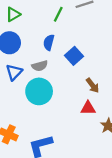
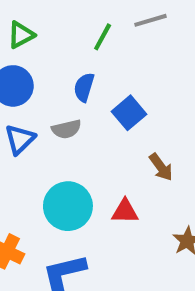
cyan circle: (39, 91) -> (68, 206), moved
red triangle: (88, 108) -> (125, 211), moved

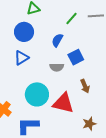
gray semicircle: (66, 129) -> (57, 67), moved
red triangle: (125, 211) -> (63, 103), size x1.6

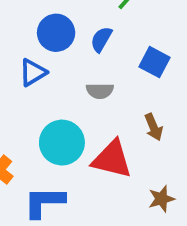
blue circle: (24, 32) -> (56, 33), moved
blue square: (76, 57) -> (155, 62), moved, turned -35

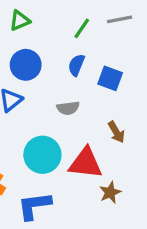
blue semicircle: (101, 39) -> (76, 65), moved
brown star: (161, 199) -> (110, 193), moved

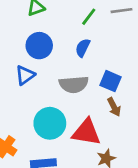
blue square: (110, 78) -> (111, 81), moved
gray semicircle: (68, 108) -> (74, 84), size x1.5

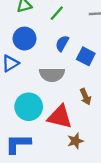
green line: (89, 17) -> (57, 13), moved
blue square: (111, 81) -> (86, 56), moved

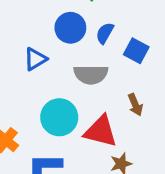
blue circle: (25, 39) -> (70, 28), moved

